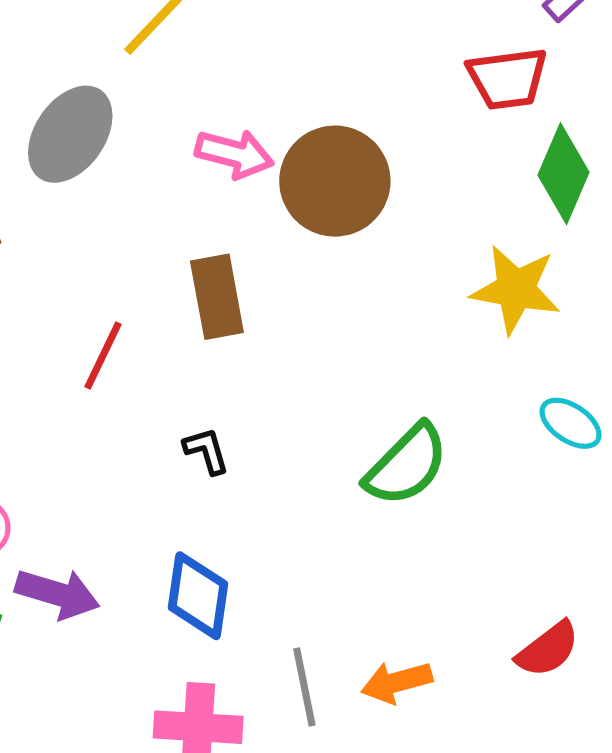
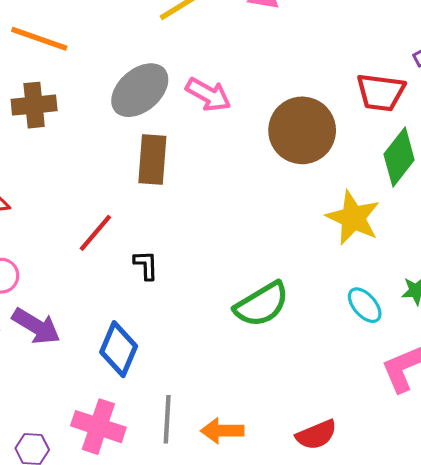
gray ellipse: (70, 134) -> (140, 90), moved
brown circle: (335, 181) -> (302, 130), moved
brown rectangle: (217, 297) -> (152, 160), moved
red line: (103, 356) -> (95, 233), moved

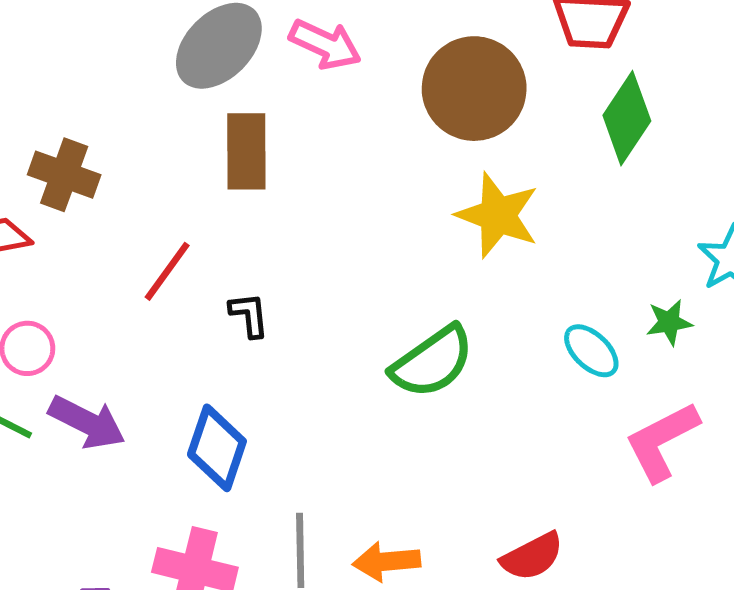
brown cross: (34, 105) -> (64, 175), moved, turned 30
yellow star: (353, 218) -> (498, 215), moved

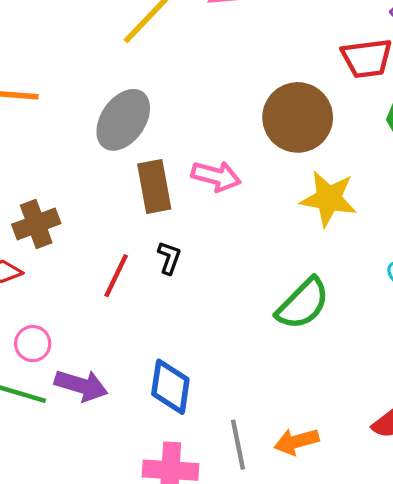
pink arrow: (325, 44) -> (216, 176), moved
brown cross: (64, 175) -> (36, 224), turned -30
black L-shape: (249, 315) -> (169, 258), moved, turned 36

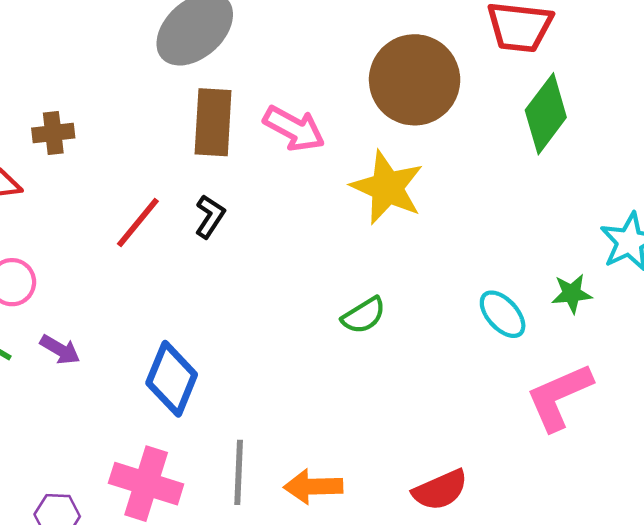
yellow star: (329, 199) -> (387, 187), moved
brown cross: (36, 224) -> (53, 133), size x0.7
green semicircle: (303, 304) -> (364, 315), size x0.6
purple arrow: (81, 385) -> (60, 350), size x0.6

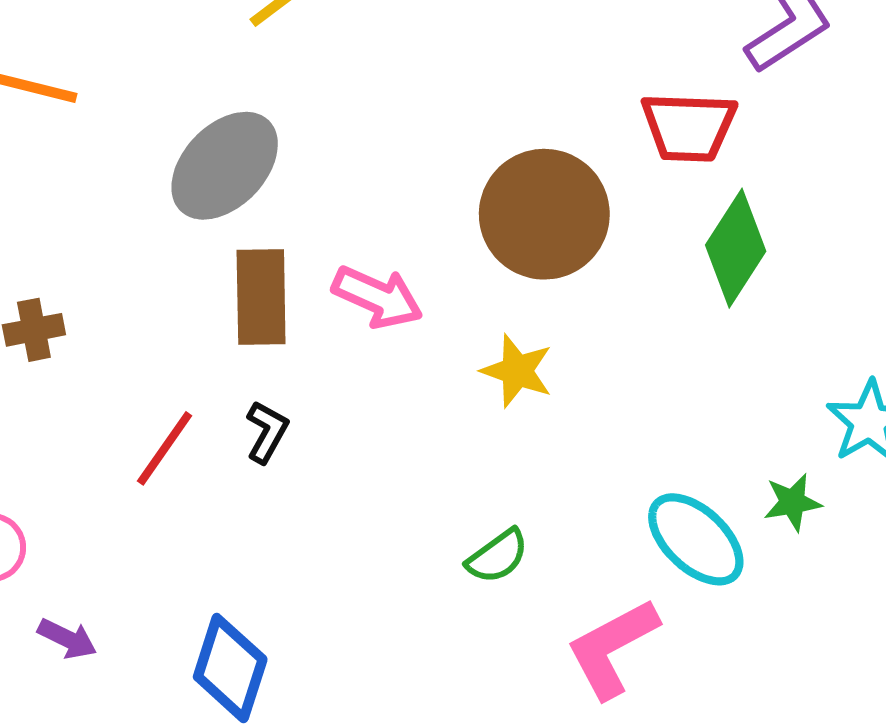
yellow star: (387, 187) -> (517, 371), size x0.7
cyan ellipse: (503, 314) -> (696, 539), size x1.4
pink L-shape: (559, 397) -> (612, 648), moved

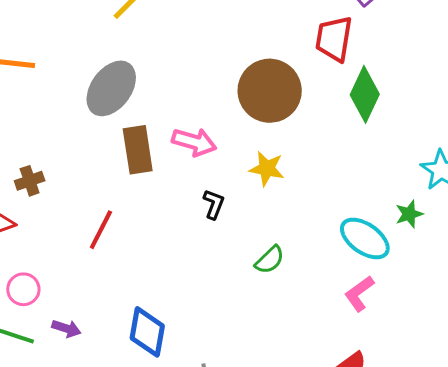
red trapezoid: (689, 127) -> (334, 39), turned 105
black L-shape: (267, 432) -> (214, 204), moved
pink L-shape: (612, 648) -> (359, 294), moved, size x0.7

